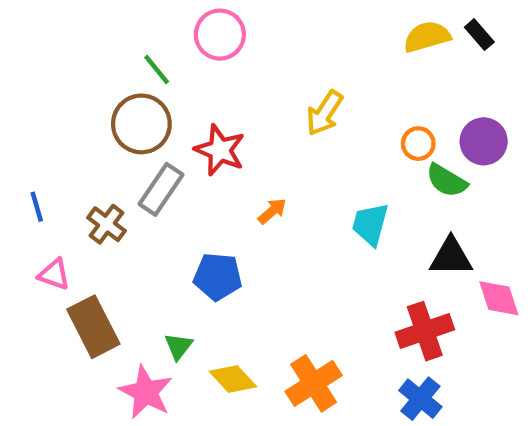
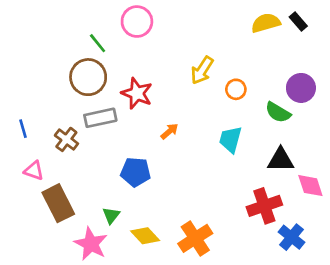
orange circle: (418, 144) -> (236, 89), moved
gray rectangle: (161, 189) -> (100, 118), turned 44
blue cross: (420, 399) -> (291, 237), moved

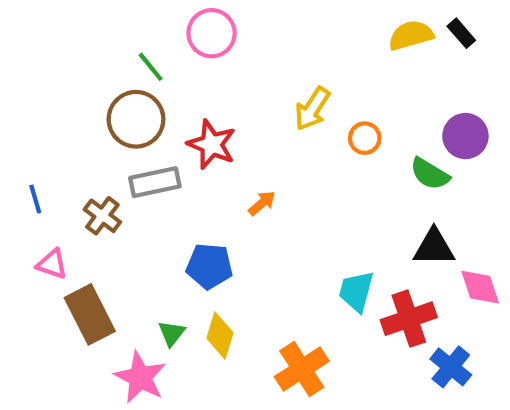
cyan trapezoid: (230, 139) -> (356, 291), moved
yellow diamond: (145, 236) -> (220, 335), moved, turned 60

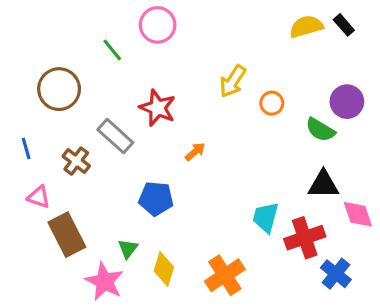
brown circle: (136, 119) -> (59, 89), moved
gray rectangle: (155, 182) -> (115, 136), turned 54
yellow diamond: (220, 335) -> (164, 269), moved

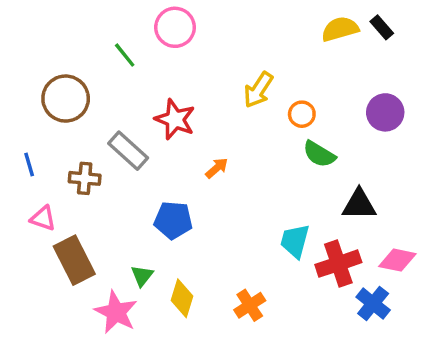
green semicircle: (320, 130) -> (319, 154), moved
brown cross: (76, 161) -> (85, 178), turned -32
pink diamond: (358, 214) -> (397, 260), moved, turned -60
orange cross: (225, 275) -> (250, 305), size x0.7

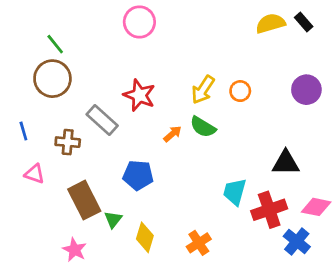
green line: (125, 55) -> (55, 44), moved
yellow arrow: (258, 90) -> (203, 90), moved
green semicircle: (319, 154) -> (203, 127), moved
brown rectangle: (74, 260) -> (84, 200), moved
pink star: (116, 312) -> (75, 250), moved, size x0.7

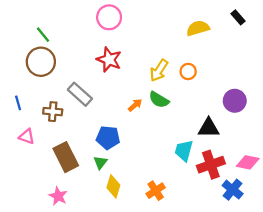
yellow semicircle: (271, 23) -> (198, 28), moved
purple circle: (306, 90) -> (235, 101), moved
red star: (139, 95) -> (109, 60), moved
black triangle: (286, 163) -> (209, 128), moved
green triangle: (113, 219) -> (100, 162), moved

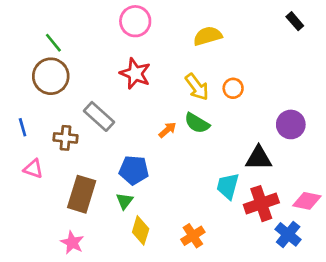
yellow semicircle: (198, 28) -> (208, 36), moved
yellow arrow: (159, 70) -> (197, 87), turned -70
brown rectangle: (66, 157) -> (82, 194), turned 44

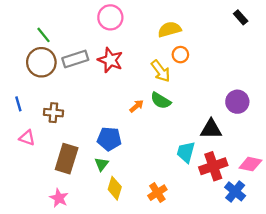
orange circle: (233, 88) -> (180, 55), moved
gray rectangle: (99, 116) -> (75, 59), moved, turned -60

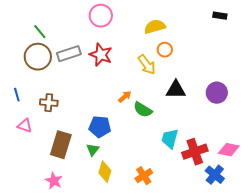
black rectangle: (241, 17) -> (220, 16), turned -40
green semicircle: (161, 101) -> (143, 110), moved
black triangle: (211, 129) -> (176, 90), moved

